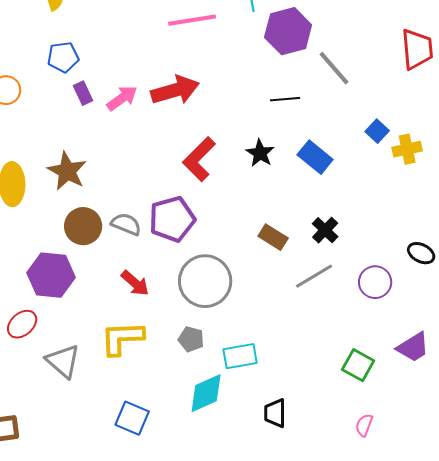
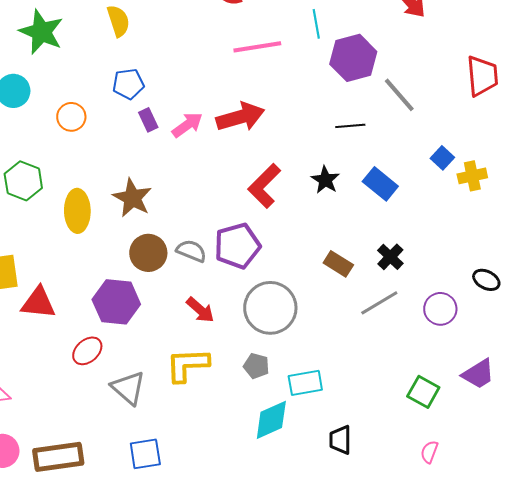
blue square: (132, 418) -> (145, 454), moved, turned -32

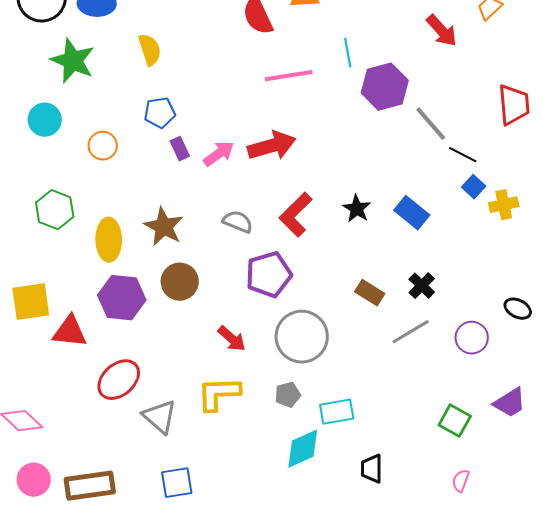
black line: (350, 126) -> (463, 155), moved, turned 32
gray semicircle: (191, 251) -> (238, 222), moved
purple hexagon: (116, 302) -> (122, 298), moved
red ellipse: (87, 351) -> (119, 380), size x1.4
gray pentagon: (256, 366) -> (288, 395), turned -30

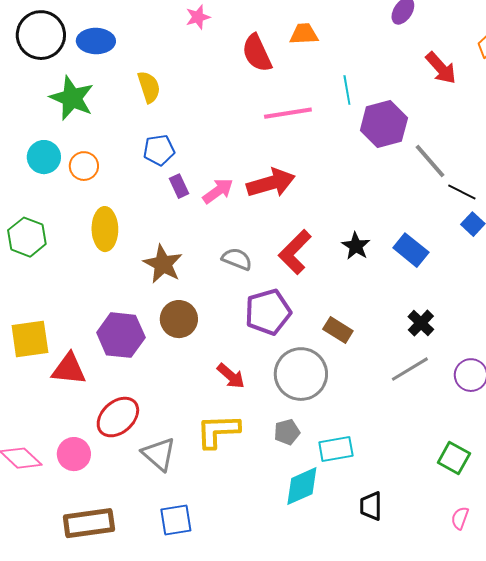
orange circle: (103, 146) -> (84, 166), moved
green hexagon: (55, 210) -> (27, 237), moved
yellow ellipse: (109, 240) -> (105, 229), moved
brown rectangle: (370, 293) -> (338, 330), moved
pink circle: (34, 480) -> (74, 454), moved

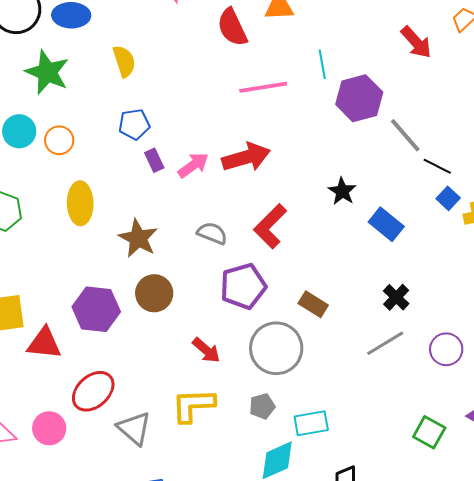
black star: (356, 246) -> (342, 191), moved

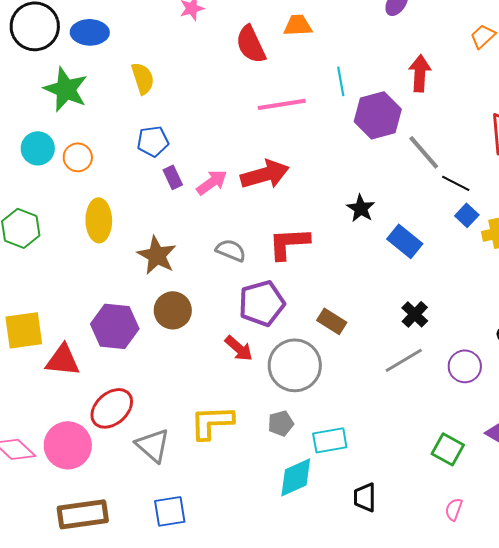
red arrow: (416, 42) -> (420, 73), moved, turned -135
red L-shape: (270, 226) -> (289, 243), turned 42
red arrow: (206, 350) -> (239, 348), moved
pink circle: (49, 428) -> (68, 445), size x1.4

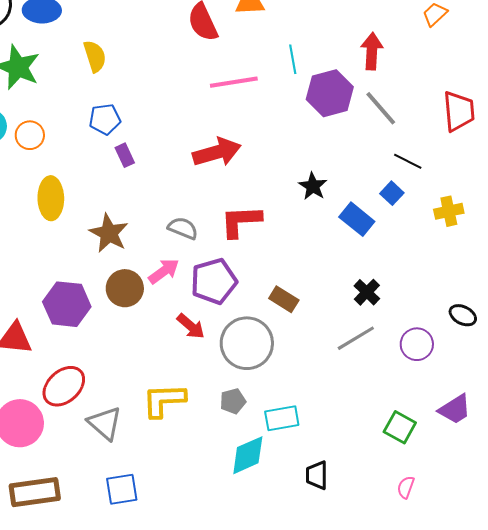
gray line: (424, 152) -> (381, 108), moved
pink arrow: (212, 182) -> (164, 271), moved
blue square: (467, 215) -> (392, 193), moved

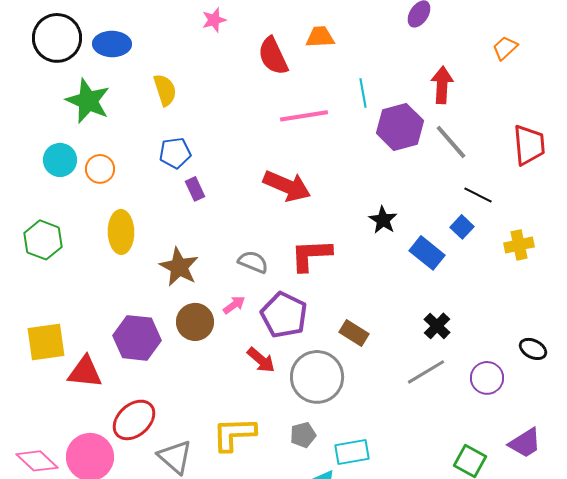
red arrow: (217, 152) -> (287, 186), turned 39
pink arrow: (164, 271) -> (234, 305), size x0.7
purple pentagon: (214, 281) -> (284, 315), turned -30

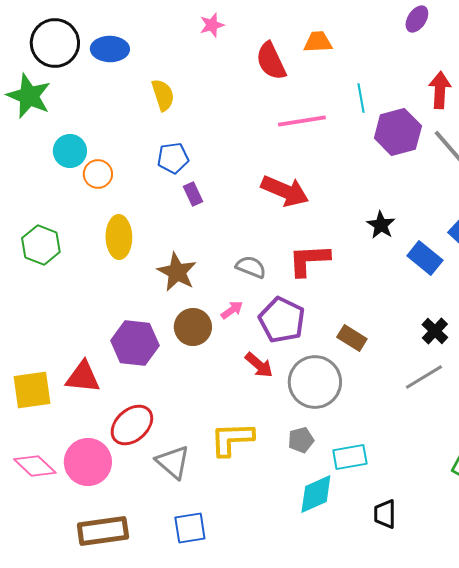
green star: (88, 101) -> (29, 96), moved
cyan circle: (60, 160) -> (70, 151), moved
yellow square: (46, 342) -> (32, 390), moved

